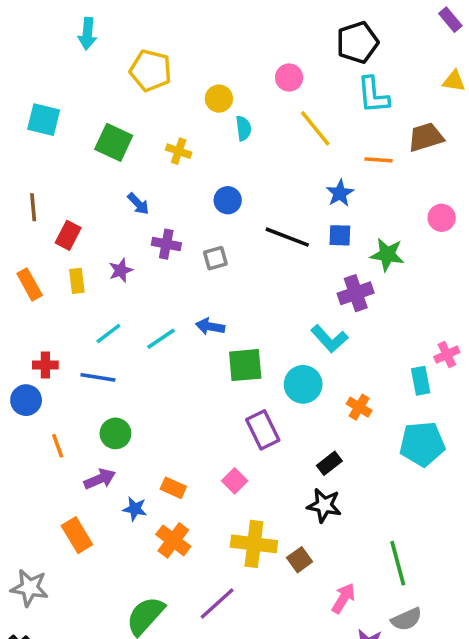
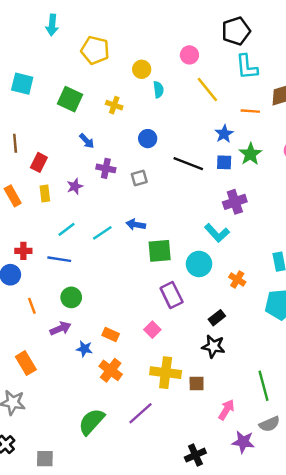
green star: (387, 255) -> (250, 154), moved, turned 30
orange rectangle: (77, 535) -> (26, 363), moved
brown square: (300, 560) -> (197, 383), turned 35

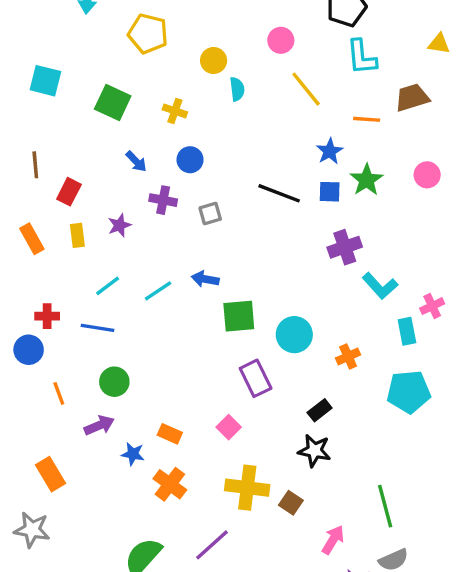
blue circle: (148, 139) -> (190, 160), moved
cyan L-shape: (217, 233) -> (380, 286), moved
orange cross: (237, 279) -> (348, 356), turned 35
brown square: (197, 383) -> (291, 503), turned 35

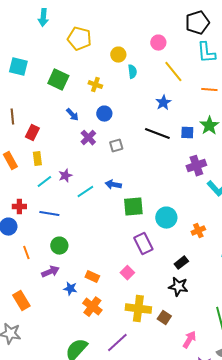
blue star: (330, 151) -> (163, 103), moved
purple cross: (163, 200) -> (88, 138), turned 35
purple star: (119, 225) -> (65, 176), moved
cyan line: (108, 286) -> (44, 182), moved

